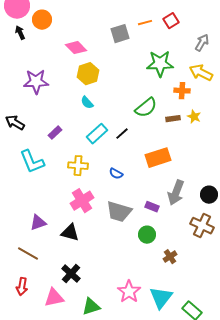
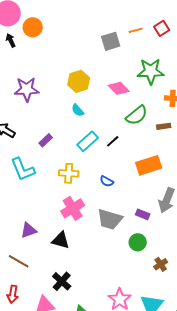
pink diamond: (76, 48) -> (119, 88), moved

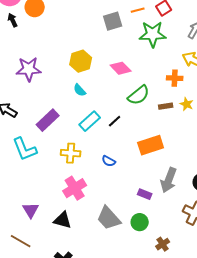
green star: (151, 71) -> (153, 34), moved
purple rectangle: (46, 140) -> (48, 120), size x1.6
gray trapezoid: (110, 219) -> (109, 218), moved, turned 32
purple triangle: (29, 230) -> (31, 210), turned -42

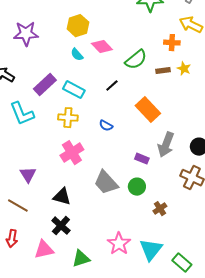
pink diamond: (121, 68) -> (102, 47), moved
cyan rectangle: (90, 121) -> (74, 90), moved, turned 70
orange rectangle: (151, 145) -> (148, 110), turned 65
black triangle: (63, 220) -> (62, 197), moved

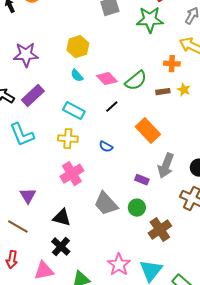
pink diamond: (102, 47) -> (107, 79), moved
purple rectangle: (45, 85) -> (33, 96), moved
brown cross: (160, 209) -> (160, 230), size x1.6

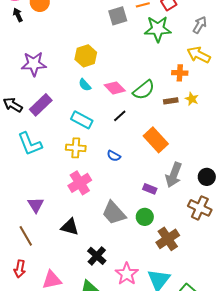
brown line: (18, 227) -> (26, 236), turned 30
black cross: (61, 247) -> (97, 256), moved

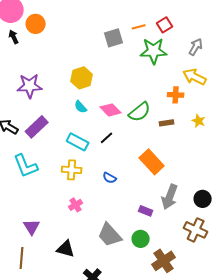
yellow star: (192, 99) -> (199, 121), moved
black line: (120, 116) -> (107, 138), moved
pink cross: (80, 183) -> (76, 205), size x0.6
brown line: (26, 236) -> (22, 258), turned 35

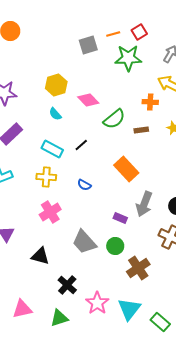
pink diamond: (111, 110) -> (88, 100), moved
pink cross: (76, 205) -> (50, 212), size x1.5

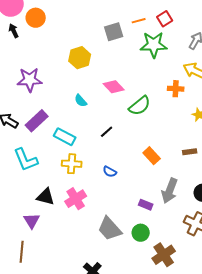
yellow hexagon: (56, 85) -> (80, 58), moved
brown rectangle: (141, 130) -> (190, 152), moved
cyan rectangle: (52, 149) -> (65, 137), moved
orange rectangle: (126, 169) -> (152, 156), size x0.7
black triangle: (40, 256) -> (46, 197), moved

